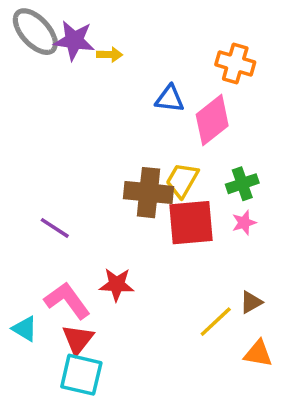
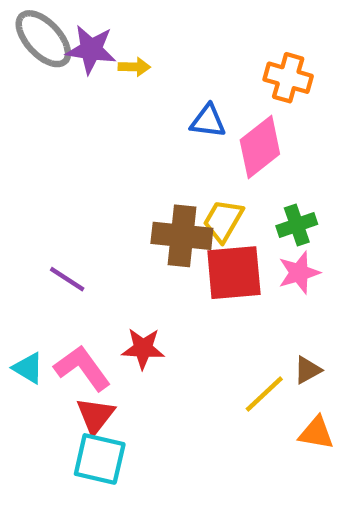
pink star: (244, 223) -> (299, 273), size x1.4
cyan triangle: (25, 329) -> (28, 368), moved

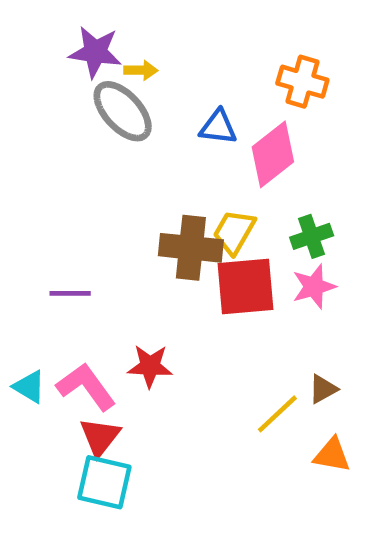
gray ellipse: (43, 39) -> (123, 111), moved
purple line: (67, 279) -> (70, 293), turned -33

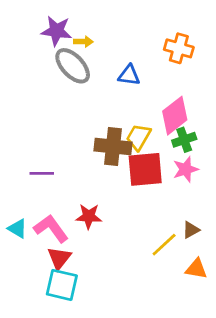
pink diamond: (273, 154) -> (175, 116), moved

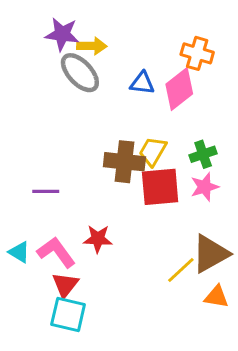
yellow arrow: (83, 42) -> (92, 46), size x1.4
pink diamond: (175, 116) -> (179, 89), moved
brown triangle: (191, 230) -> (210, 254), size x2.0

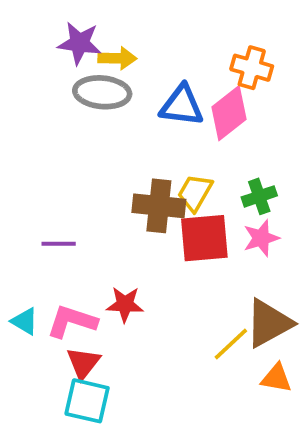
gray ellipse: (80, 73) -> (102, 92), turned -42
blue triangle: (142, 83) -> (182, 106), size x1.4
pink L-shape: (56, 252) -> (72, 321), turned -36

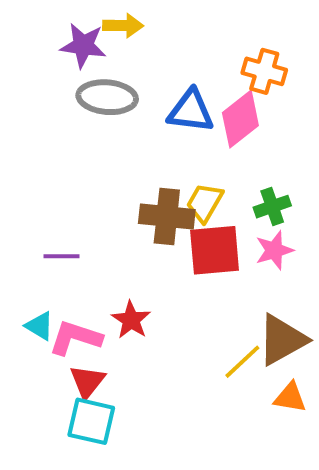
yellow arrow: (117, 58) -> (123, 26), moved
red star: (125, 304) -> (131, 320), turned 30
cyan triangle: (25, 321) -> (40, 326), moved

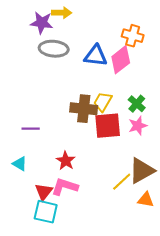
green cross: (272, 207) -> (137, 104), turned -30
pink L-shape: (75, 338) -> (65, 187), moved

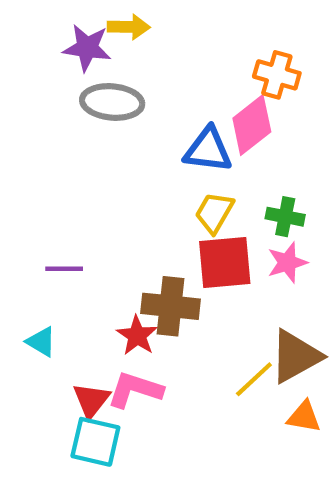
blue triangle: (96, 56) -> (208, 150), moved
green cross: (137, 104) -> (285, 217), turned -30
brown cross: (84, 109) -> (171, 306), moved

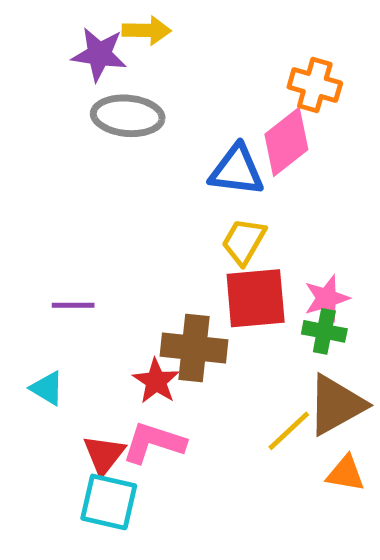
green cross: (285, 217) -> (324, 331), moved

